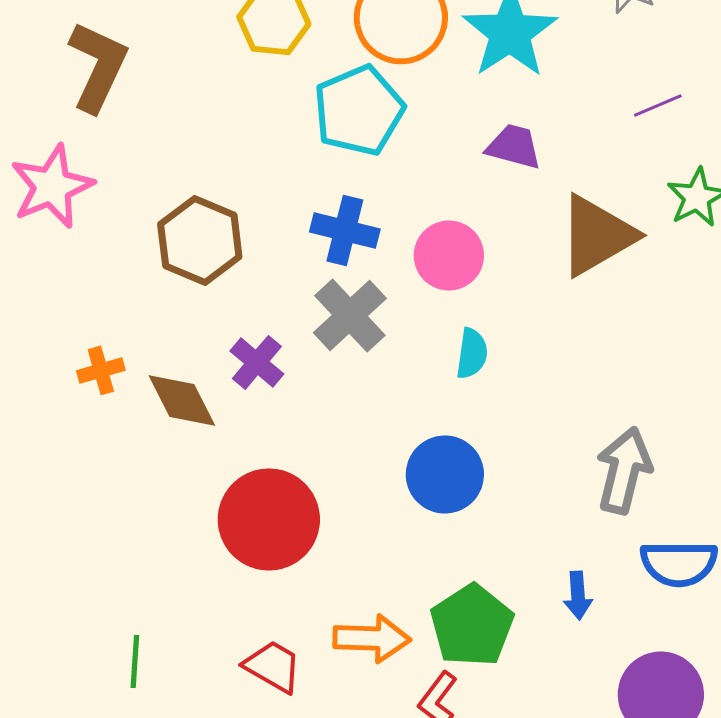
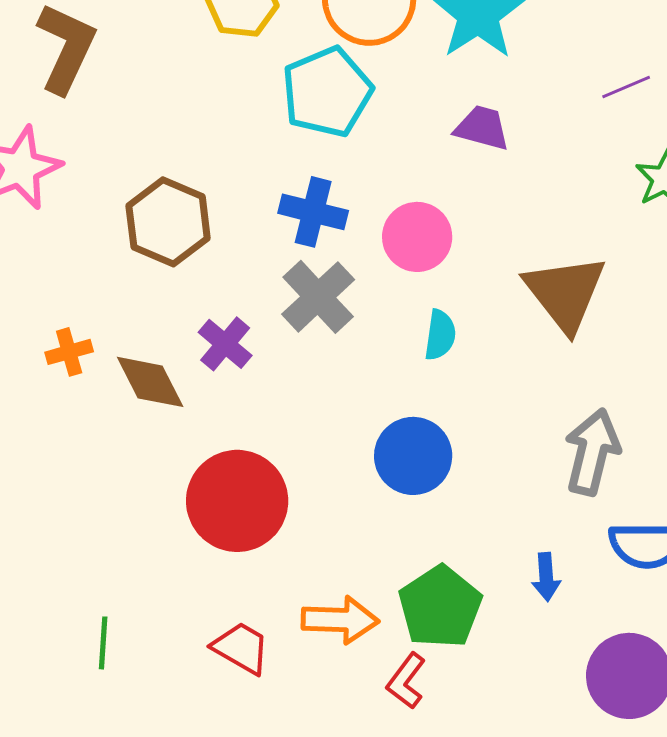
brown triangle: (597, 235) -> (565, 293), moved, turned -38

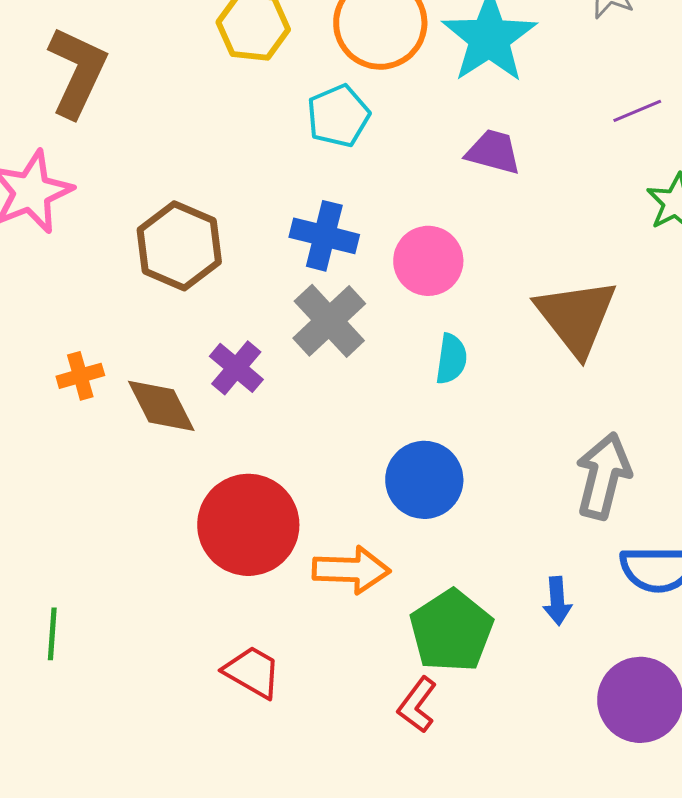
cyan pentagon: (327, 92) -> (338, 116), size x0.7
orange arrow: (340, 620) -> (351, 570), moved
green line: (103, 643) -> (52, 634), moved

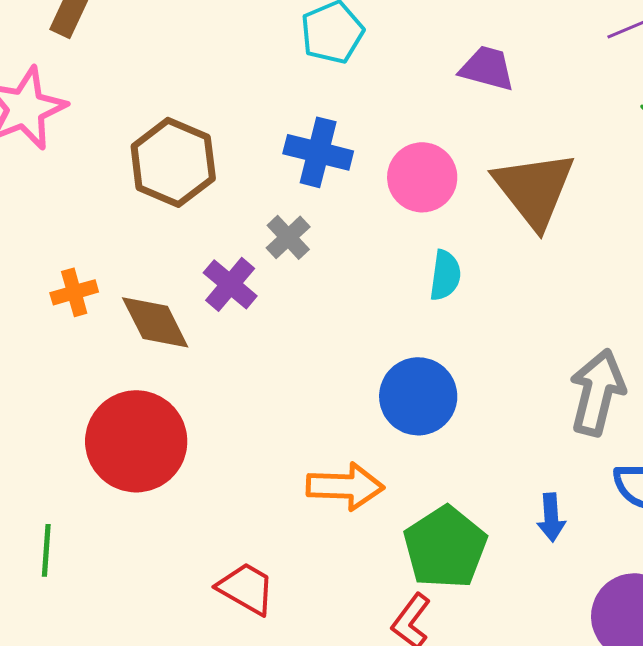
brown triangle: (576, 317) -> (534, 189), moved
gray cross: (329, 321) -> (288, 237), moved, size x0.6
red circle: (248, 525) -> (136, 441), moved

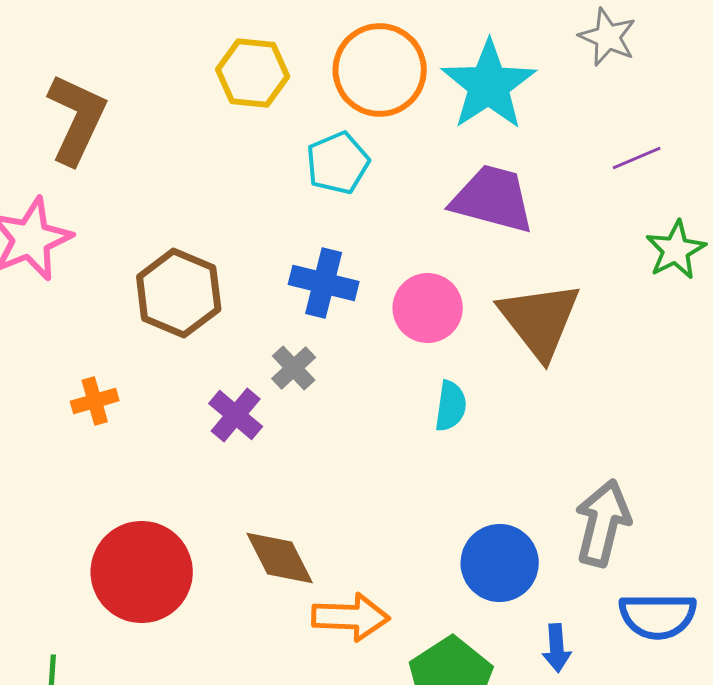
purple trapezoid: (487, 68) -> (493, 199), size x1.5
orange cross: (74, 292) -> (95, 401), moved
brown diamond: (155, 322) -> (280, 558), moved
blue circle: (418, 396) -> (500, 563), moved

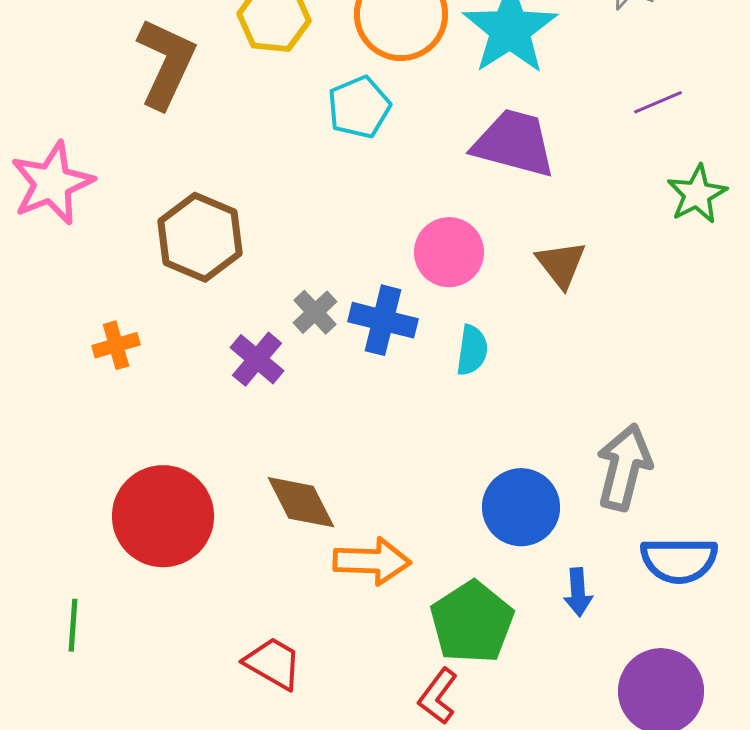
brown L-shape: (77, 119) -> (166, 63), moved
blue cross: (324, 283) -> (383, 320), moved
brown triangle: (540, 320) -> (561, 264), size x0.6

